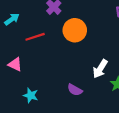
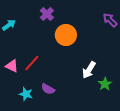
red line: (35, 37) -> (32, 63), moved, turned -30
purple semicircle: (75, 90) -> (48, 89), moved

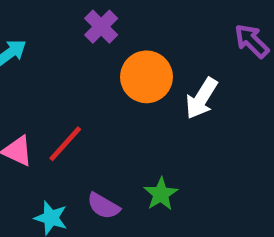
white arrow: (89, 70) -> (201, 98), moved
green star: (105, 84) -> (161, 194), moved

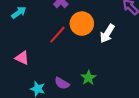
red line: (65, 144) -> (58, 35), moved

